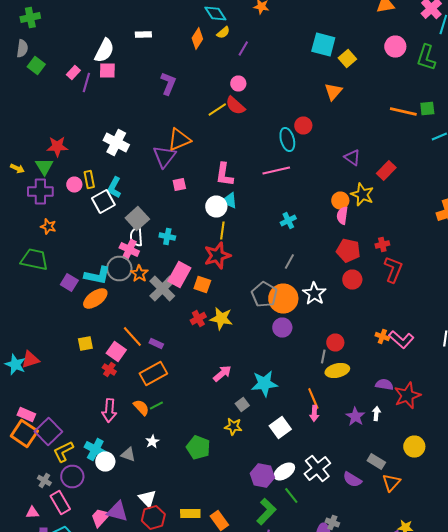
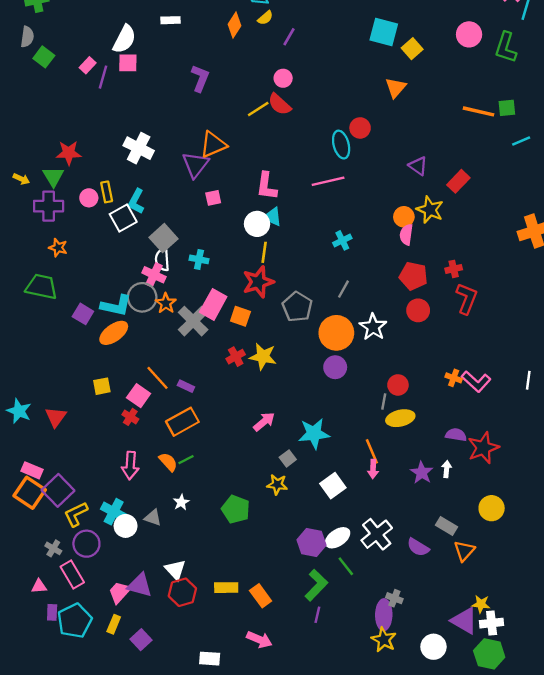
gray pentagon: (264, 294) -> (297, 307), moved
red triangle: (30, 360) -> (56, 417), moved, turned -36

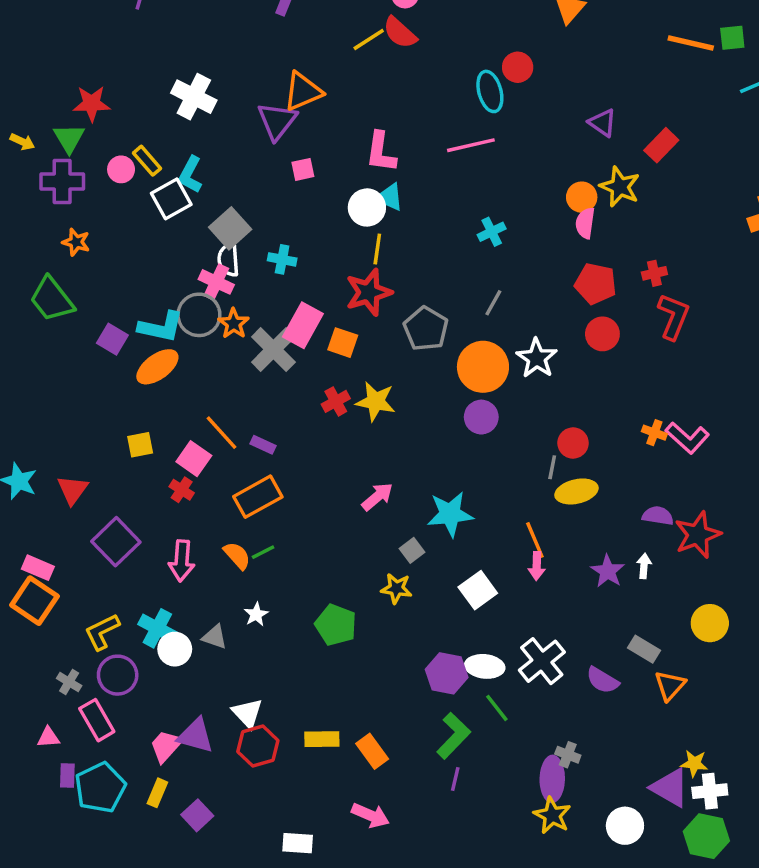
yellow rectangle: (107, 192) -> (147, 161), turned -30
green trapezoid: (41, 287) -> (52, 299), turned -140
purple square: (58, 490) -> (116, 542), moved
white ellipse: (338, 538) -> (485, 666), turned 40

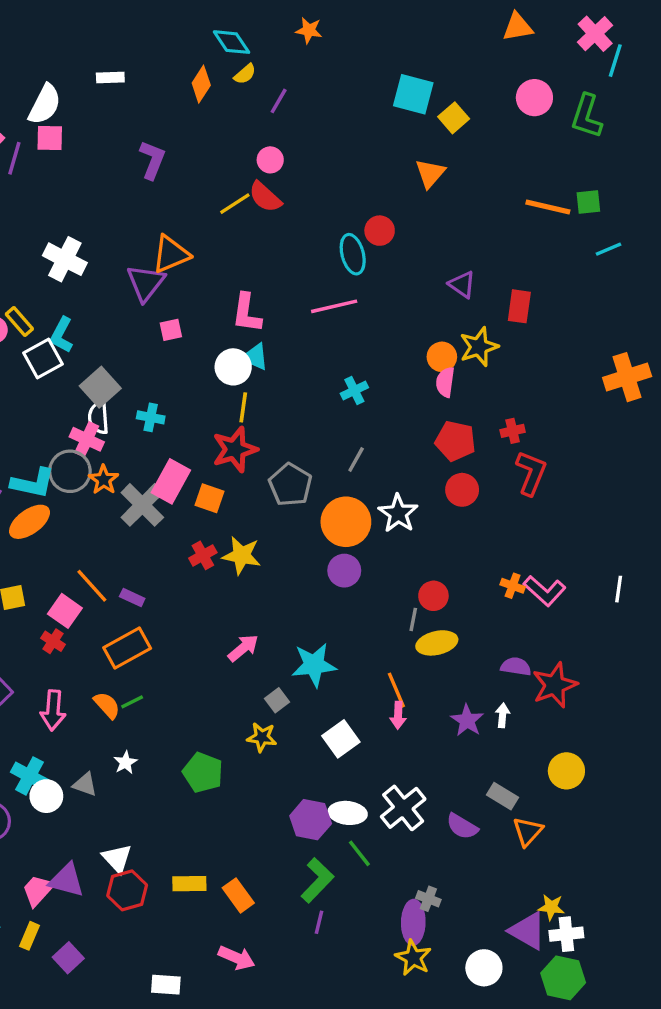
red rectangle: (661, 145) -> (519, 306), turned -36
yellow star: (620, 187) -> (479, 347), turned 30

